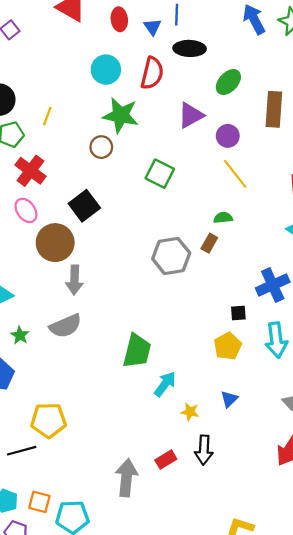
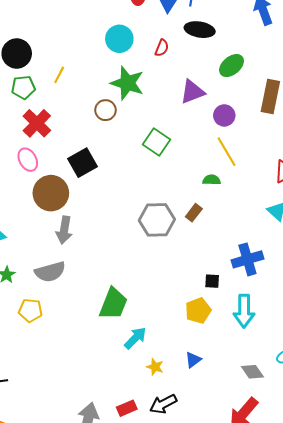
red semicircle: (152, 73) -> (162, 48), size x0.6
green semicircle: (223, 218) -> (212, 180), moved
yellow pentagon: (48, 420) -> (30, 310), moved, size x0.7
black arrow: (204, 450) -> (163, 404), turned 52

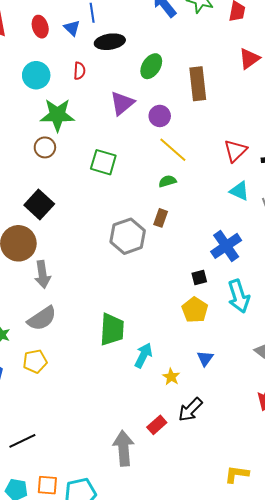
yellow star: (155, 367) -> (171, 377), turned 30

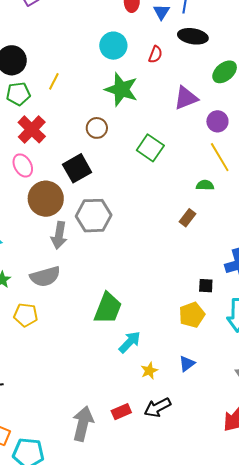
brown circle: (45, 147) -> (97, 128), moved
gray hexagon: (128, 236) -> (94, 216), moved

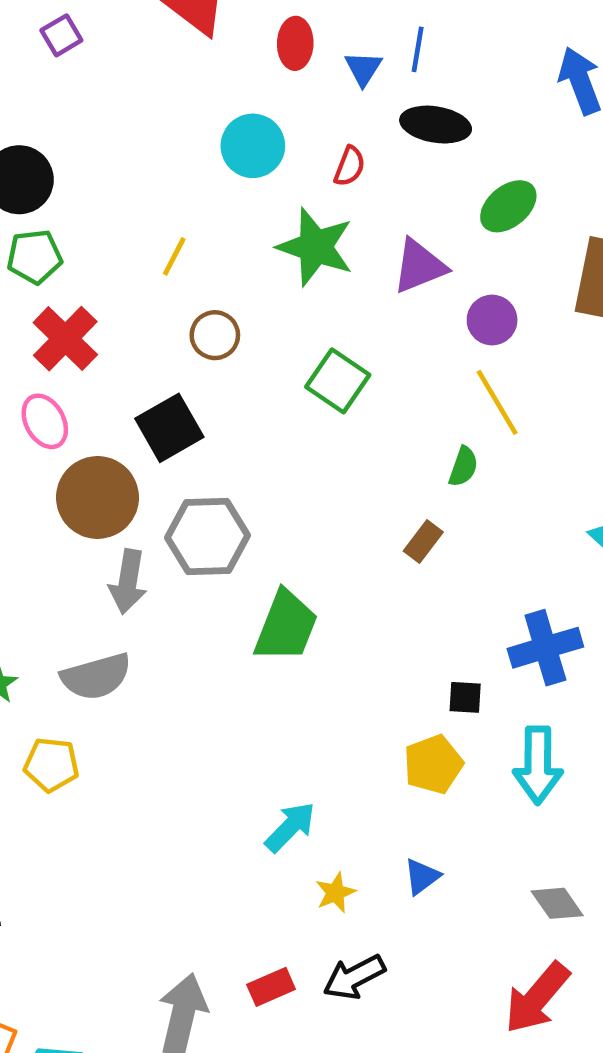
yellow line: (54, 81) -> (174, 256), moved
green star: (121, 89) -> (315, 247), moved
green semicircle: (205, 185) -> (463, 467), turned 108
green trapezoid: (108, 308) -> (286, 626), moved

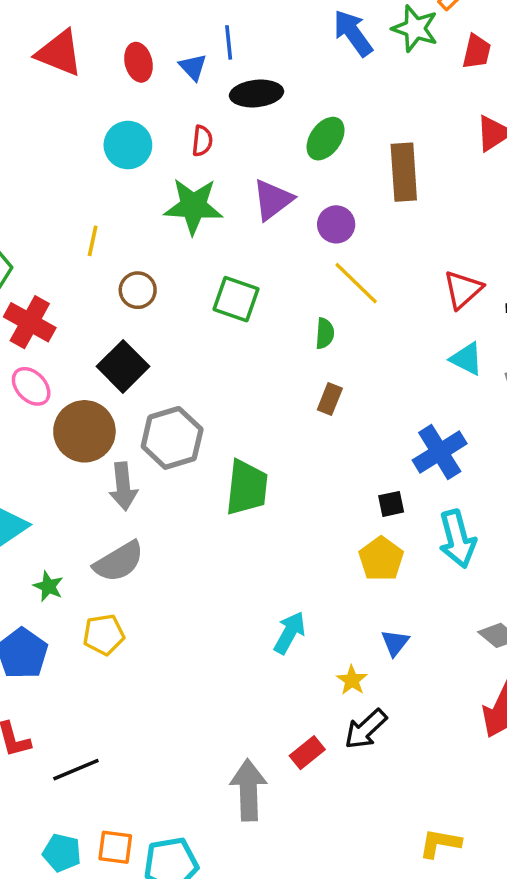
green semicircle: (463, 467) -> (325, 333), moved
yellow star: (335, 893) -> (352, 680), moved

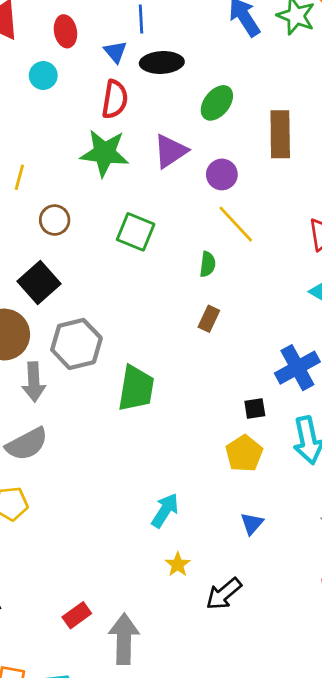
blue triangle: (193, 67) -> (115, 52), moved
red semicircle: (202, 141) -> (115, 99), size x1.5
cyan circle: (128, 145) -> (43, 75), moved, size x0.7
yellow star: (352, 680) -> (178, 564), moved
red rectangle: (307, 753) -> (77, 615), moved

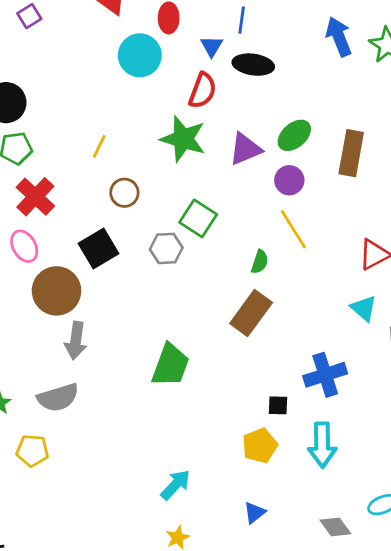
cyan circle: (43, 75) -> (140, 55), size x1.6
green ellipse: (217, 103) -> (294, 135), moved
brown rectangle: (209, 319) -> (251, 313), size x1.8
gray hexagon: (76, 344) -> (166, 248), moved, size x0.7

